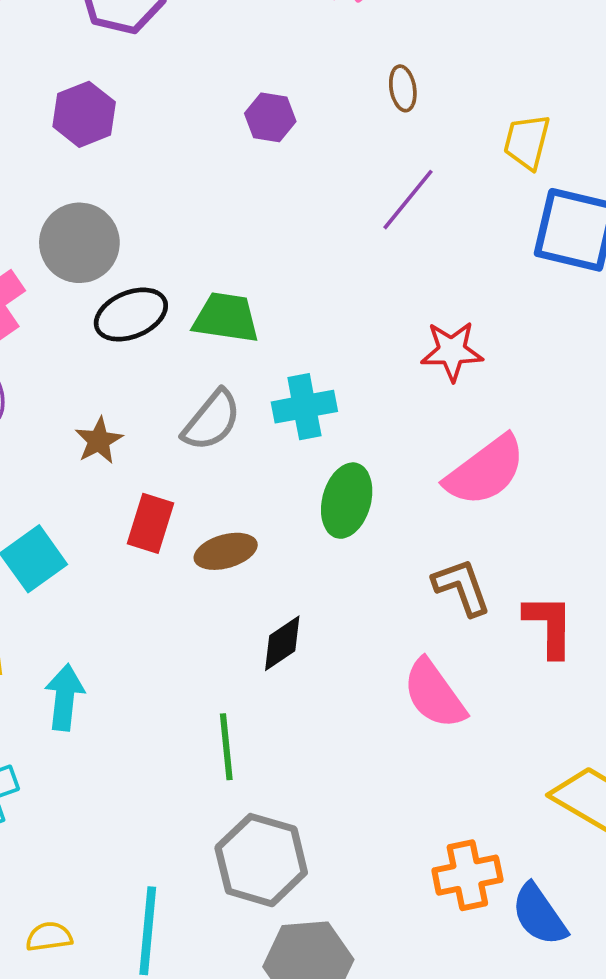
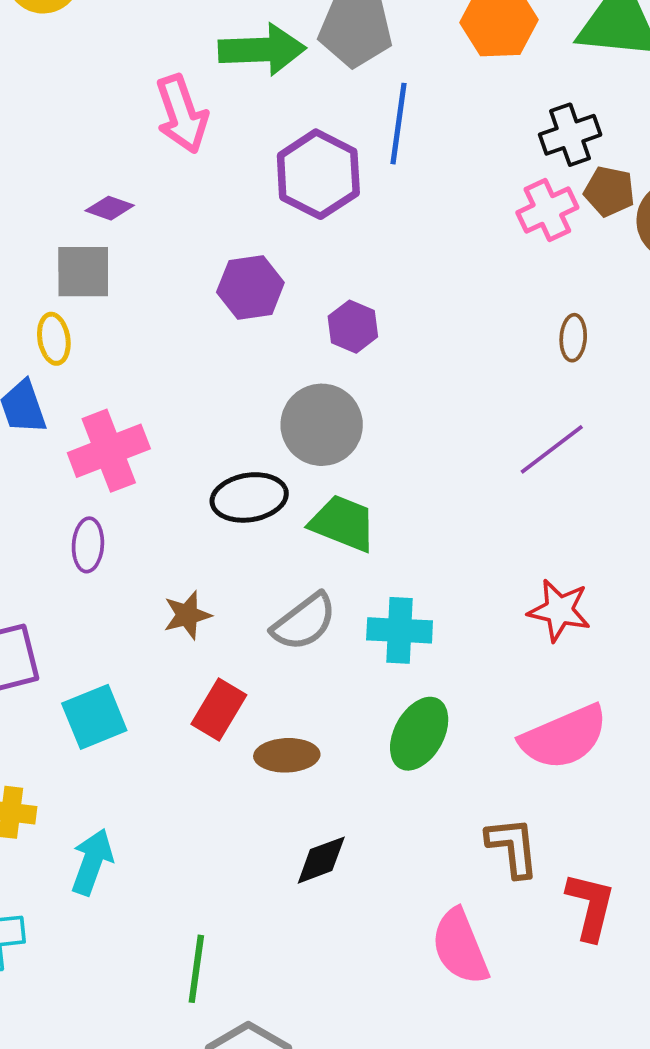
purple hexagon: (270, 117) -> (353, 327), moved
gray circle: (79, 243) -> (322, 425), moved
green line: (226, 747) -> (196, 969), moved

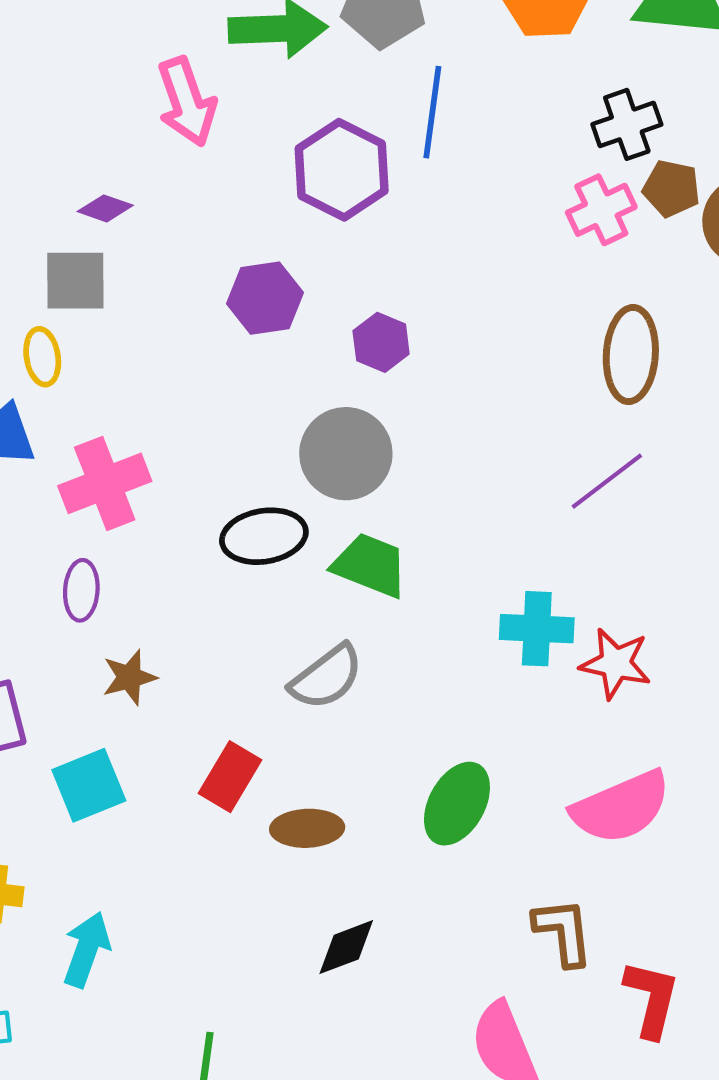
brown ellipse: (573, 338) -> (631, 354), size x1.8
brown star: (187, 615) -> (129, 677), moved
cyan cross: (400, 630) -> (537, 629), moved

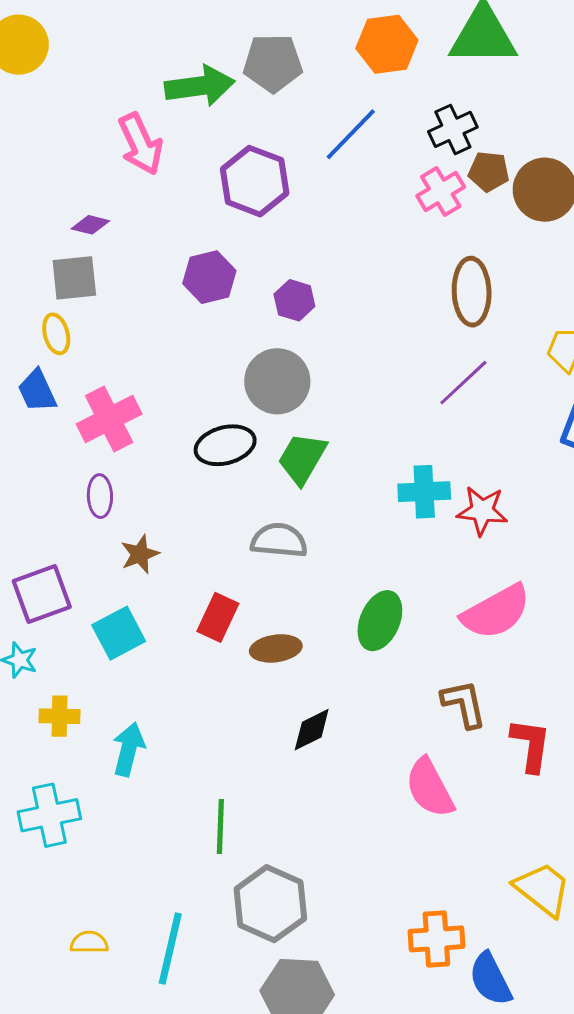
blue line: (432, 112) -> (351, 134), moved, turned 42
green trapezoid: (370, 565) -> (302, 458), turned -76
gray semicircle: (326, 677) -> (279, 540), turned -132

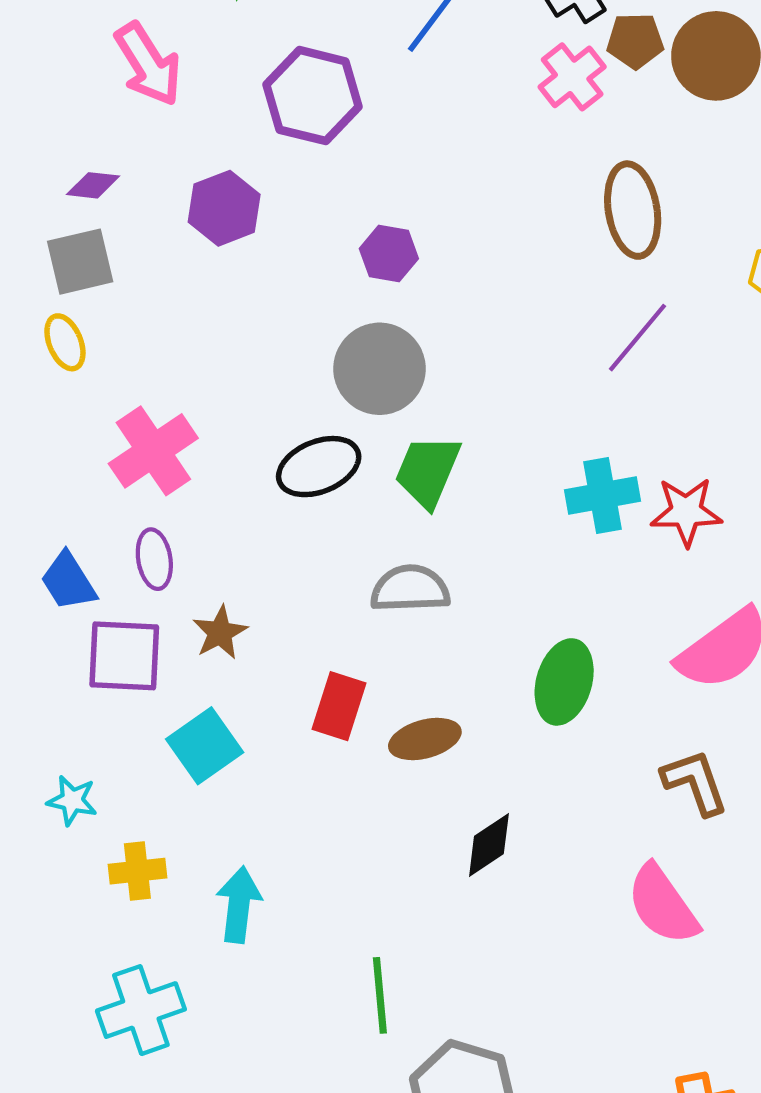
purple hexagon: (209, 277) -> (224, 208), moved
blue trapezoid: (37, 391) -> (68, 581), moved
purple square: (42, 594) -> (124, 656), moved, turned 30

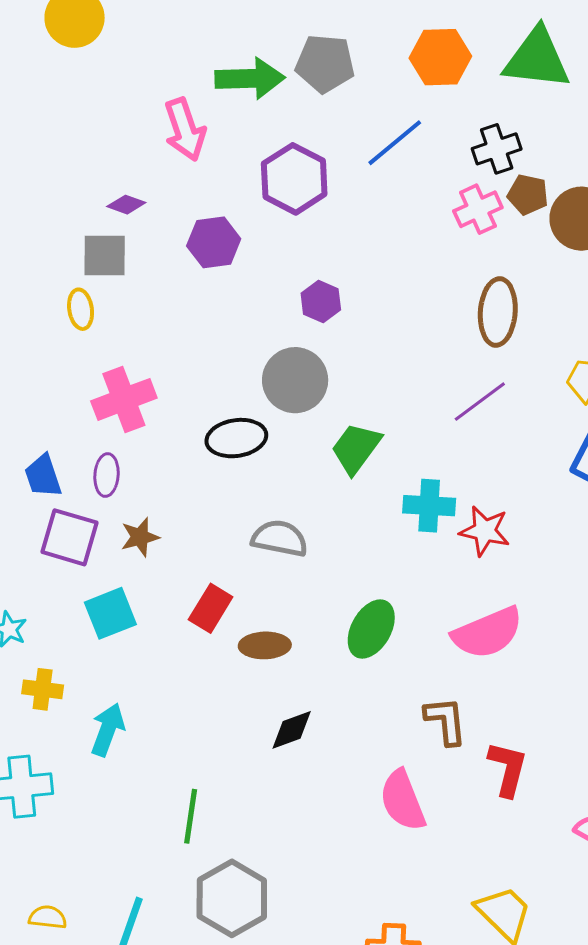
green trapezoid: (428, 471) -> (356, 448), moved

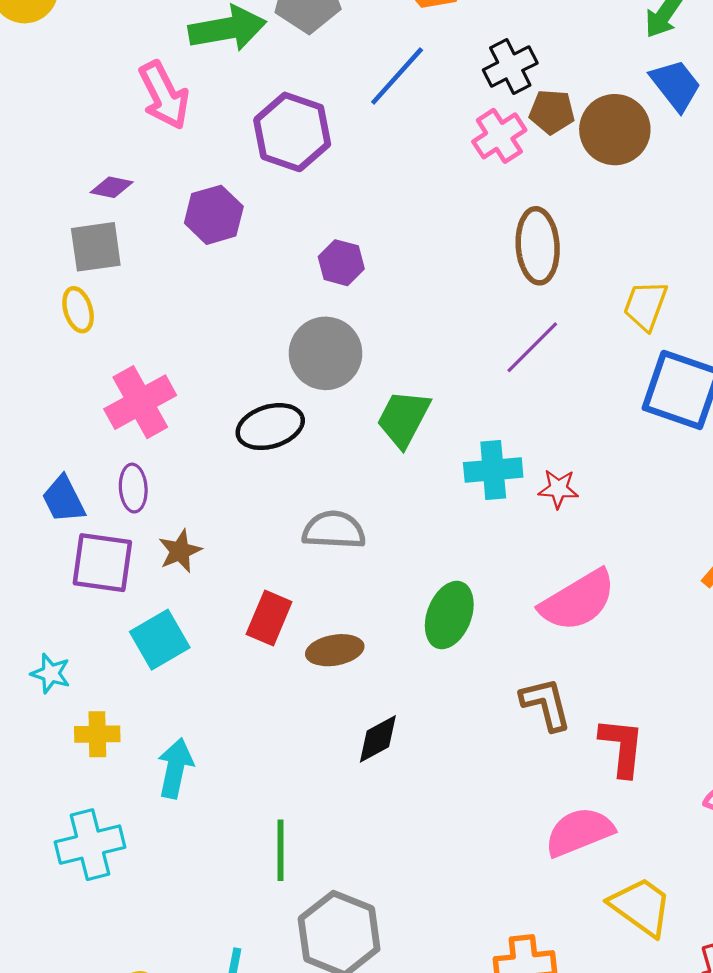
red star: (485, 531) -> (558, 489), size x0.7
pink semicircle: (403, 800) -> (579, 832), moved, turned 98

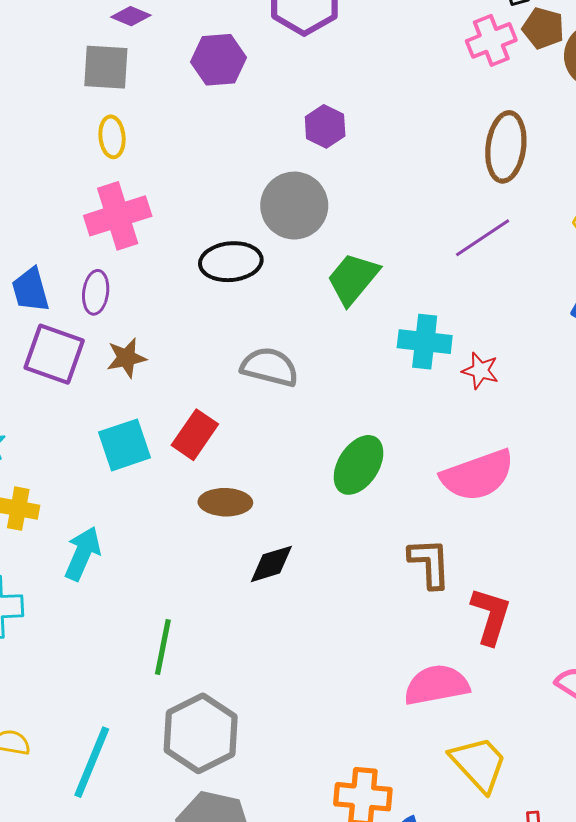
yellow ellipse: (78, 310) -> (112, 137), moved
cyan square: (160, 640) -> (125, 445), moved
brown ellipse: (335, 650) -> (225, 502), moved

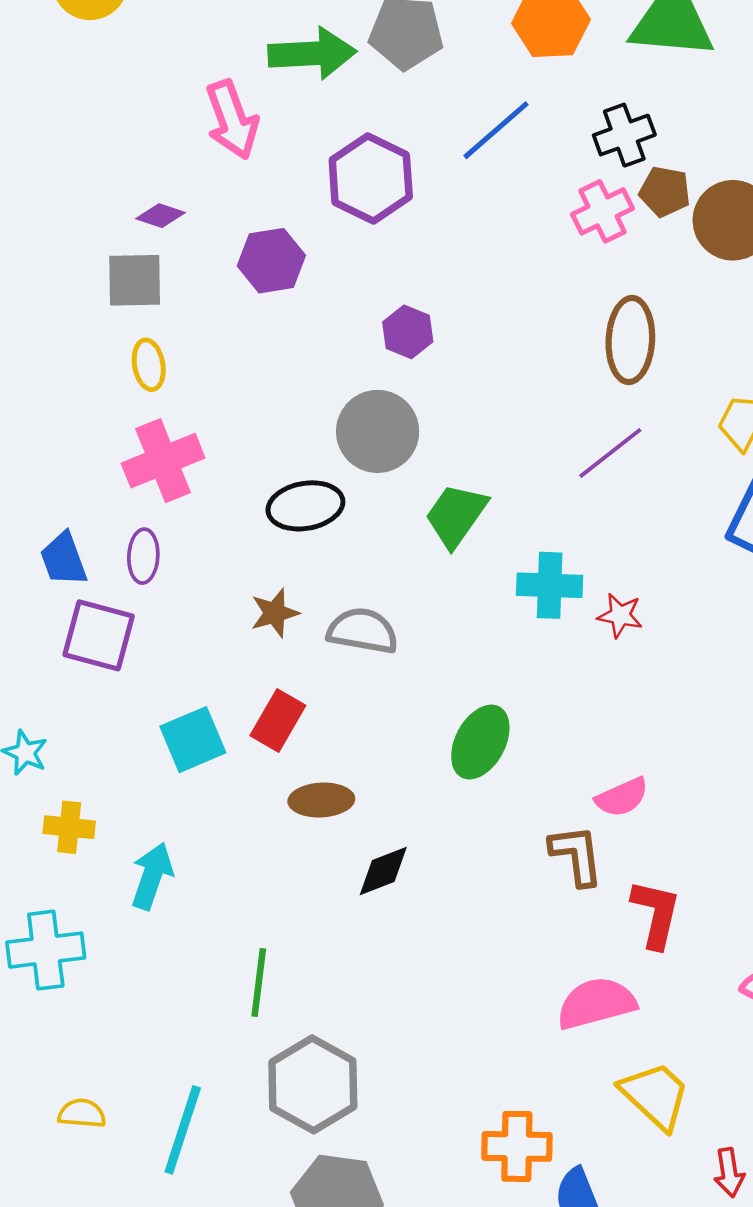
brown star: (126, 358) -> (275, 613), moved
pink semicircle: (478, 475) -> (622, 797), moved, size x0.6

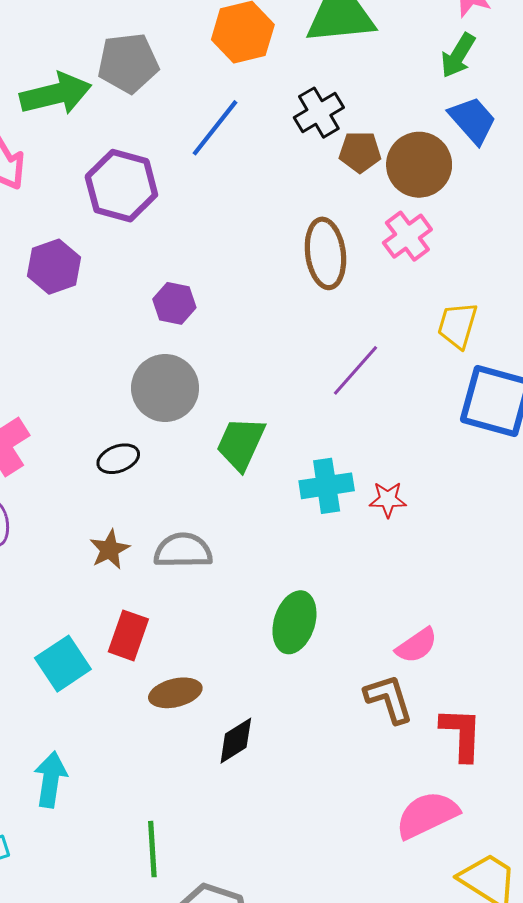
pink cross: (602, 211) -> (407, 236), moved
brown ellipse: (630, 340) -> (325, 253), moved
black ellipse: (305, 506) -> (118, 459), size x0.7

